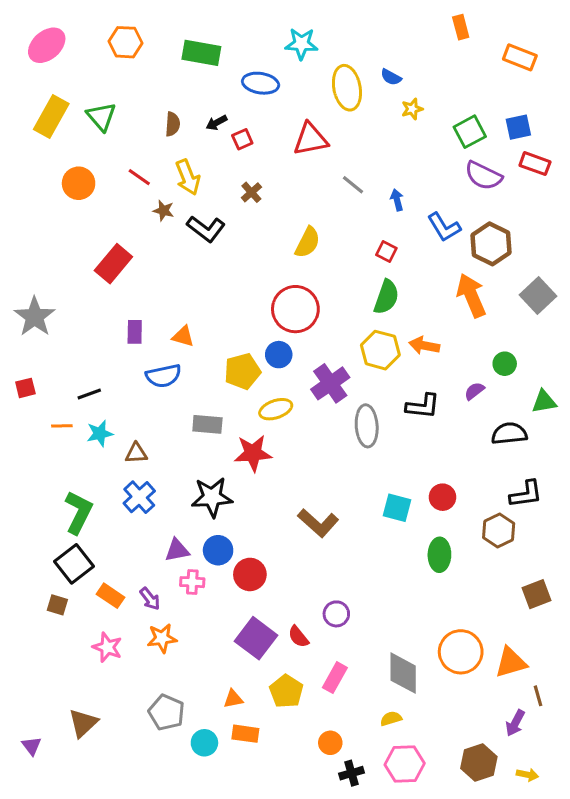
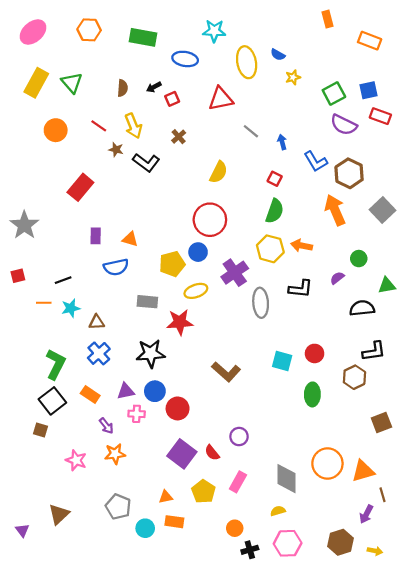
orange rectangle: (110, 596) -> (90, 394), moved

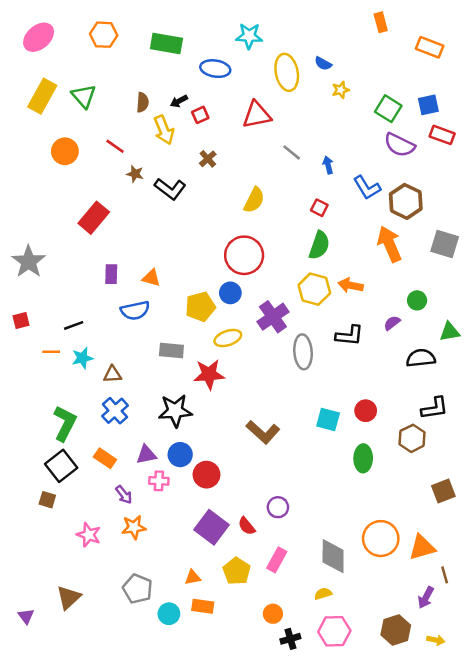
green square: (334, 93) -> (388, 109), turned -30
yellow arrow: (133, 126) -> (164, 130), moved
gray square: (382, 210) -> (445, 244), turned -30

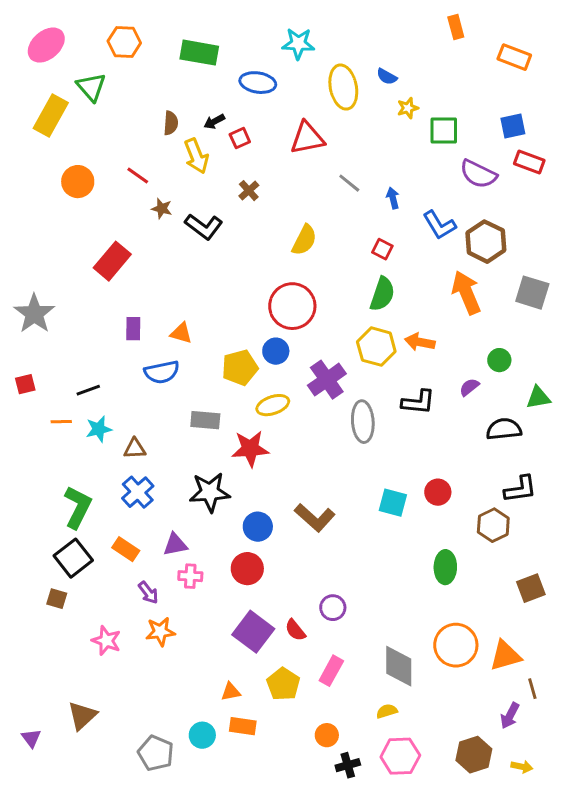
green triangle: (84, 96) -> (91, 87), moved
green square: (388, 109) -> (444, 131), moved, turned -32
blue circle: (180, 455) -> (258, 527), moved
green ellipse: (363, 458) -> (445, 567), moved
gray pentagon: (138, 589) -> (156, 753), moved

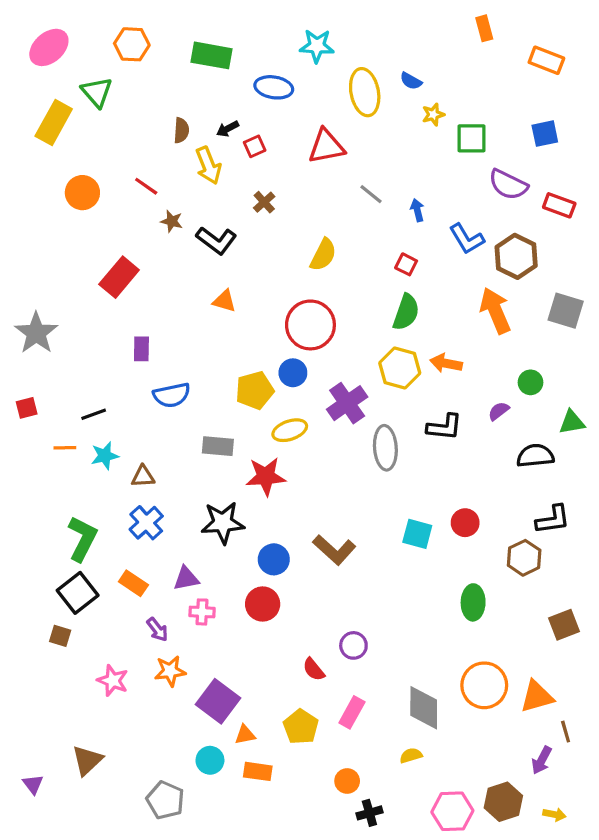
red rectangle: (529, 162) -> (559, 205), moved
orange triangle: (181, 333) -> (224, 301), moved
purple square: (253, 632) -> (218, 701), moved
cyan circle: (202, 735) -> (210, 760), moved
pink hexagon: (400, 756) -> (452, 811), moved

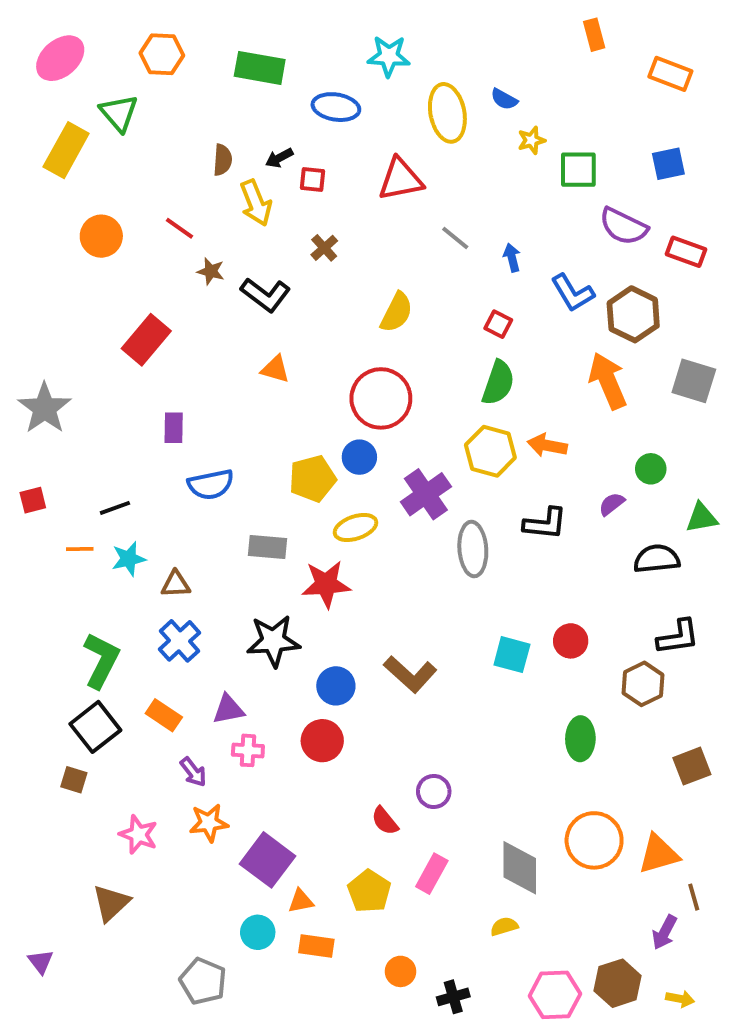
red square: (255, 146) -> (312, 179), turned 30
brown triangle: (87, 760) -> (111, 903), moved
orange circle: (347, 781) -> (400, 971), moved

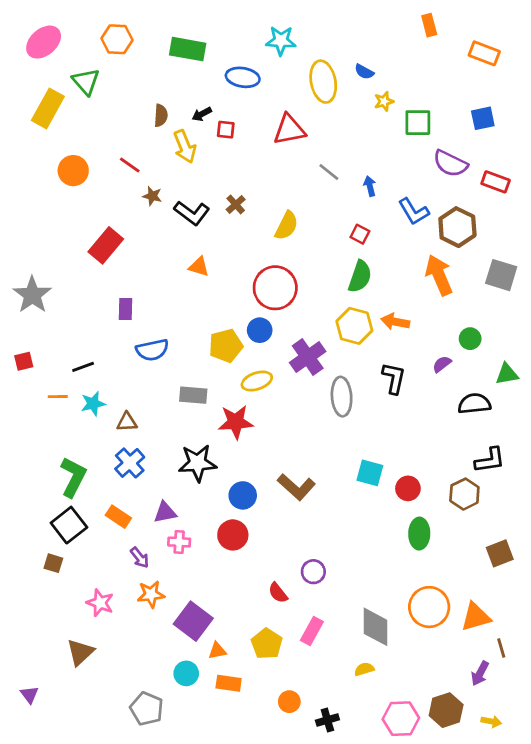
brown cross: (324, 248) -> (236, 204), moved
black L-shape: (545, 524) -> (394, 378), turned -84
red circle: (571, 641) -> (408, 488), moved

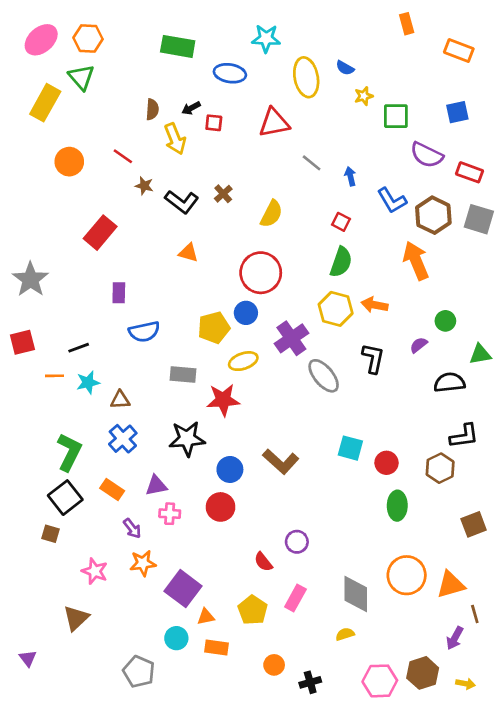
orange hexagon: (117, 39) -> (88, 38), moved
gray square: (501, 275) -> (479, 219), moved
red square: (24, 361) -> (22, 342), size x1.4
gray ellipse: (342, 397) -> (324, 376), turned -36

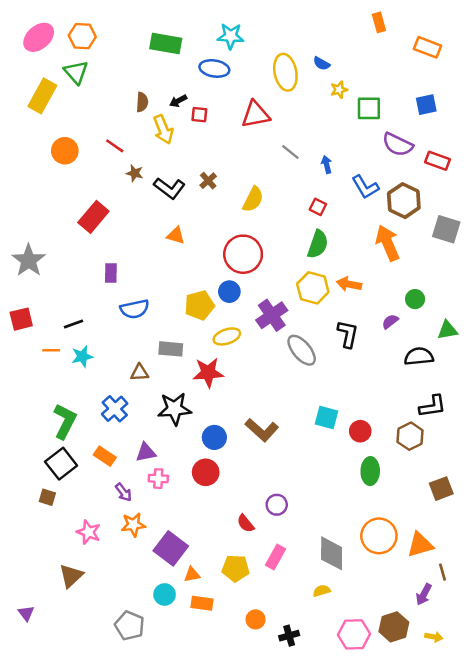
cyan star: (266, 38) -> (231, 36), moved
gray square: (479, 219) -> (446, 229), moved
brown triangle: (120, 400) -> (140, 373), moved
yellow pentagon: (253, 610) -> (236, 568), turned -30

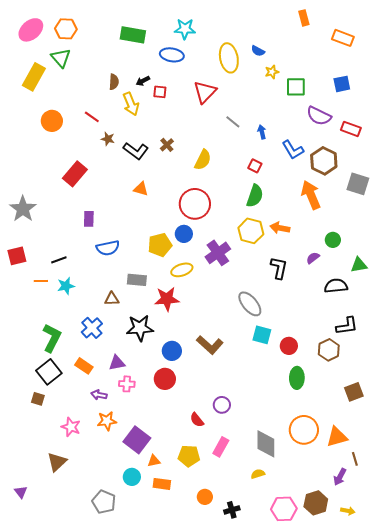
red triangle: (256, 115) -> (205, 92), turned -35
gray ellipse: (302, 350) -> (250, 304), moved
purple arrow: (123, 492) -> (99, 395), turned 140

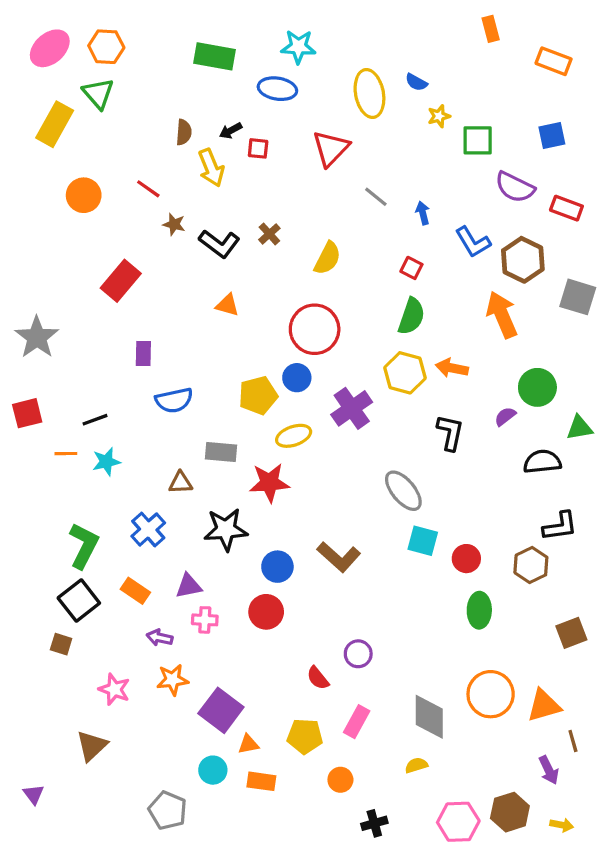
green circle: (333, 240) -> (537, 387), size x1.5
purple arrow: (340, 477) -> (549, 770), turned -54
orange circle: (205, 497) -> (340, 780), moved

